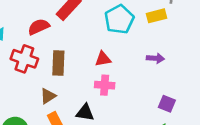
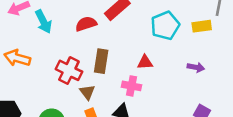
red cross: (24, 59) -> (69, 70), moved
pink cross: (105, 85) -> (132, 86), moved
brown triangle: (48, 96) -> (87, 92), turned -42

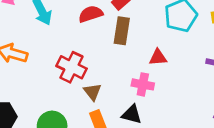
brown rectangle: (101, 61) -> (122, 31), moved

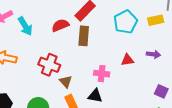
red triangle: (158, 57) -> (127, 60), moved

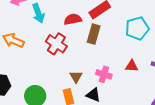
red cross: (49, 65) -> (56, 44), moved
brown triangle: (66, 81) -> (76, 77), moved

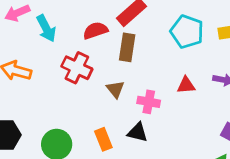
cyan pentagon: (137, 28) -> (187, 32), turned -30
brown triangle: (76, 77) -> (115, 89), moved

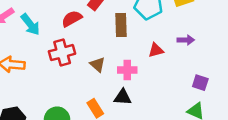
brown rectangle: (127, 47) -> (121, 25), moved
red cross: (77, 68) -> (62, 53), turned -30

